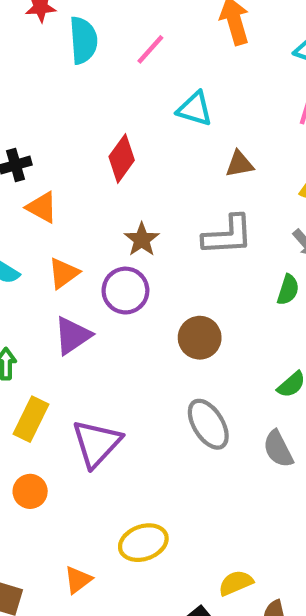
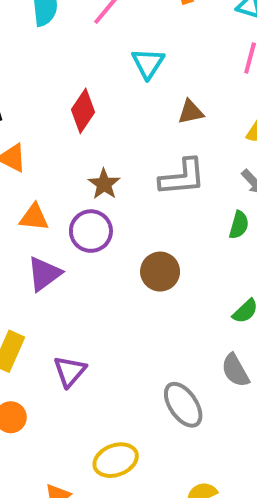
cyan triangle: (195, 109) -> (148, 63), turned 48
orange triangle: (64, 273) -> (34, 217), turned 44
gray ellipse: (208, 424) -> (183, 405), moved
purple triangle: (97, 443) -> (70, 371), size x0.7

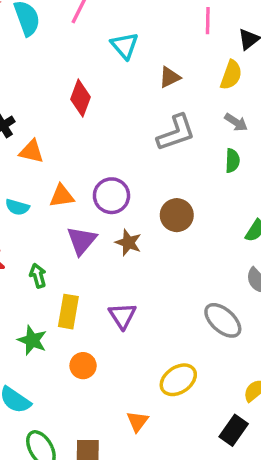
brown star: (104, 184) -> (128, 243), moved

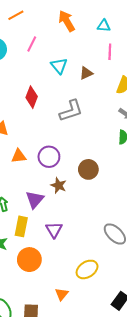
brown triangle: (170, 77) -> (86, 73), moved
gray L-shape: (176, 133) -> (71, 111), moved
purple triangle: (82, 240) -> (35, 199), moved
orange circle: (83, 366) -> (29, 260), size x1.5

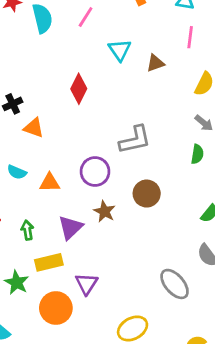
gray L-shape: (71, 111) -> (135, 140), moved
orange triangle: (19, 156) -> (50, 183), moved
yellow rectangle: (21, 226) -> (49, 262), turned 60
purple triangle: (54, 230) -> (87, 284), moved

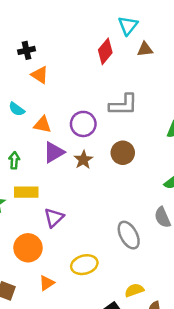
brown triangle: (155, 63) -> (145, 49), moved
red diamond: (79, 89) -> (105, 51), moved
purple triangle: (71, 228) -> (54, 152), moved
orange circle: (56, 308) -> (28, 248), moved

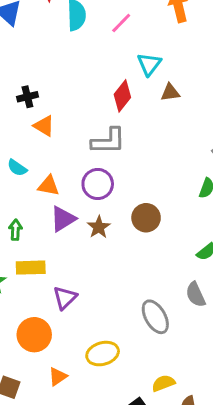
gray L-shape: (123, 105) -> (108, 141), moved

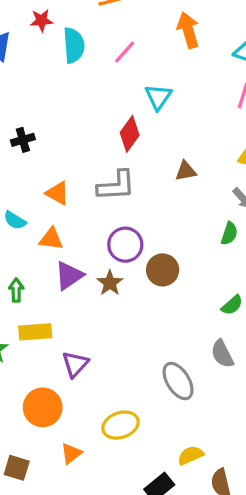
brown triangle: (170, 92) -> (186, 171), moved
orange triangle: (44, 126) -> (57, 193), moved
purple circle: (98, 184) -> (125, 245), moved

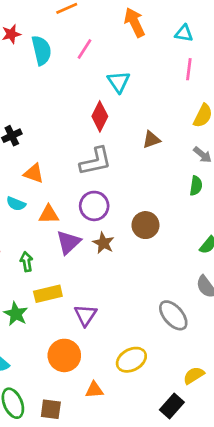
orange triangle: (57, 193) -> (34, 173), moved
purple circle: (125, 245) -> (94, 206), moved
orange triangle: (71, 453) -> (94, 390), turned 42

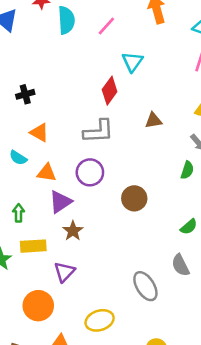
brown star: (103, 243) -> (73, 231), moved

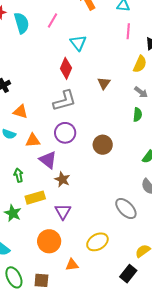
brown triangle: (153, 120) -> (104, 83), turned -32
purple triangle: (60, 202) -> (48, 160), turned -36

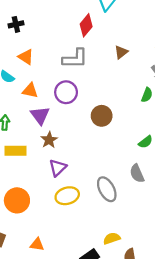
purple triangle: (63, 212) -> (58, 168), moved
yellow ellipse: (97, 242) -> (67, 196), moved
orange triangle: (72, 265) -> (37, 244), moved

